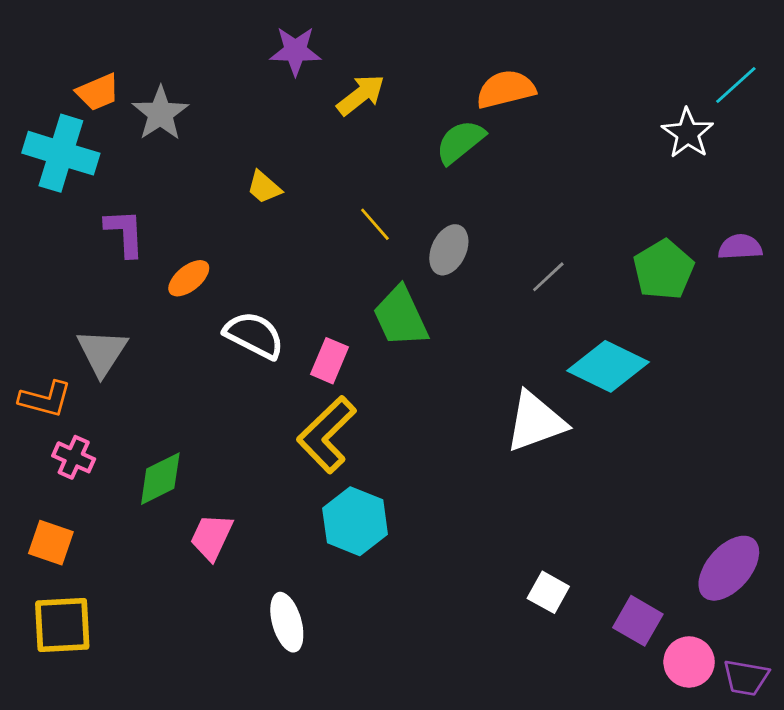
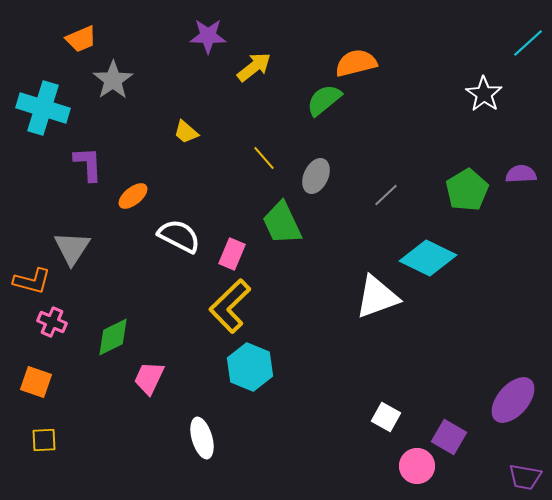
cyan line: (736, 85) -> (528, 43), moved
orange trapezoid: (98, 92) -> (81, 39), moved
yellow square: (62, 625) -> (44, 440), size x0.6
pink circle: (689, 662) -> (417, 466), moved

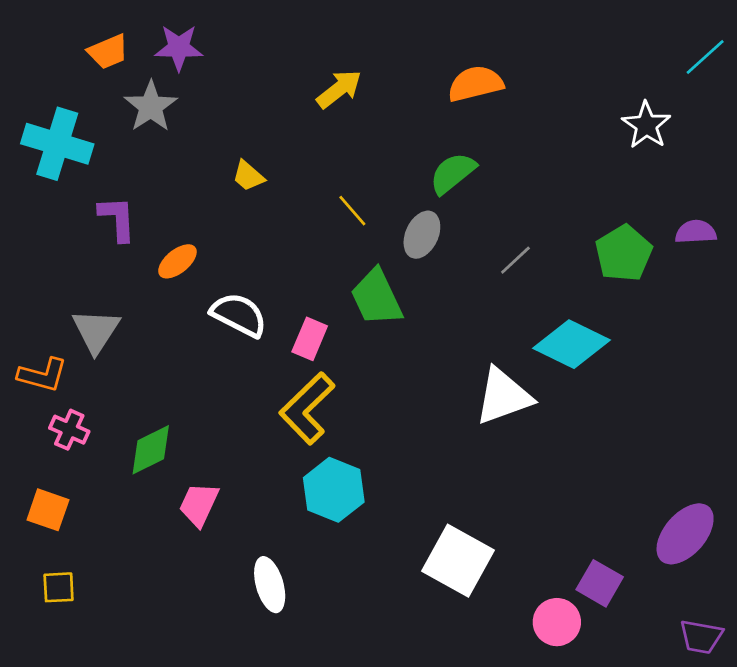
purple star: (208, 36) -> (179, 48), moved
green semicircle: (324, 100) -> (453, 173), moved
white square: (386, 417) -> (458, 561), moved, size x1.8

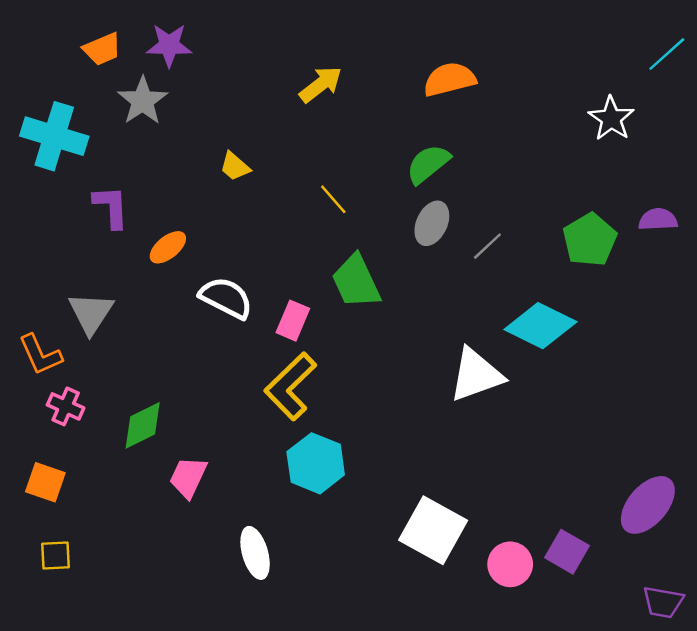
gray ellipse: (422, 235) -> (432, 223), moved
orange L-shape: (43, 375) -> (40, 355), turned 51
pink circle: (557, 622) -> (510, 564), moved

